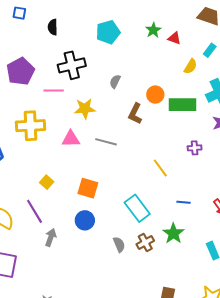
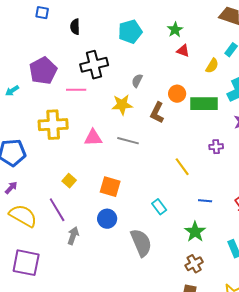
red triangle: (174, 38) -> (183, 51), moved
yellow star: (85, 109) -> (122, 105), moved
cyan rectangle: (137, 208) -> (159, 207), size x0.6
brown cross: (145, 242) -> (194, 264), moved
gray semicircle: (119, 244) -> (141, 243), size x1.8

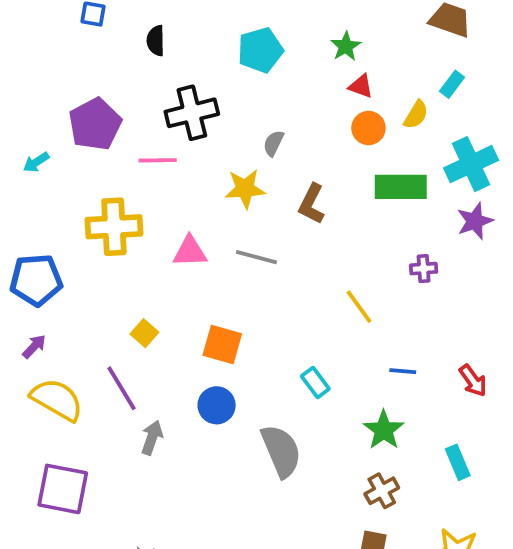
orange circle: (177, 94) -> (368, 128), moved

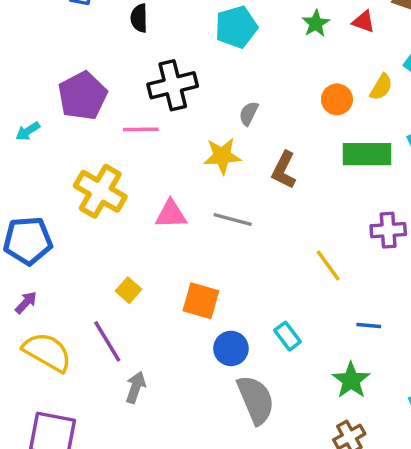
red triangle: (361, 86) -> (363, 22), moved
yellow cross: (114, 227) -> (100, 191), turned 33
purple cross: (424, 269) -> (388, 230), size x1.4
blue circle: (217, 405) -> (231, 348), moved

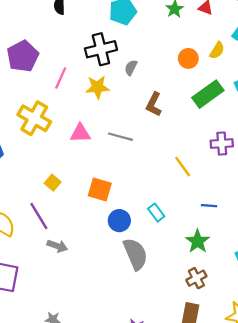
black cross: (173, 85) -> (101, 49), moved
pink line: (141, 129) -> (61, 78), turned -65
green rectangle: (367, 154) -> (208, 94), turned -36
yellow star: (222, 156) -> (97, 87), moved
gray arrow: (136, 387) -> (57, 246), turned 90

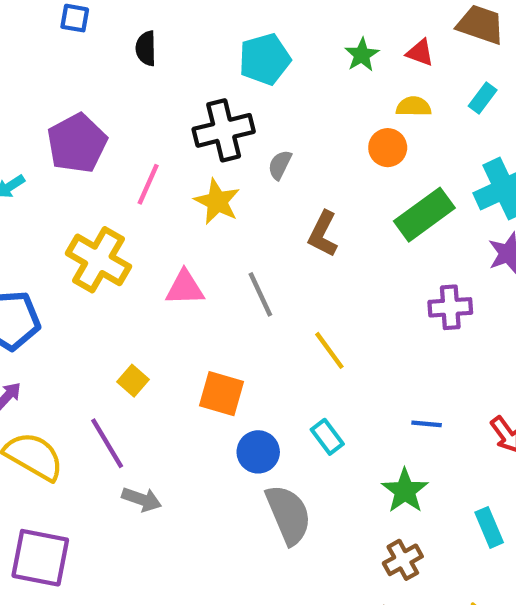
yellow semicircle: (217, 50) -> (414, 107), moved, turned -120
yellow star: (97, 87) -> (217, 202), turned 30
gray line: (120, 137) -> (260, 294), turned 50
yellow line: (183, 167) -> (329, 350), moved

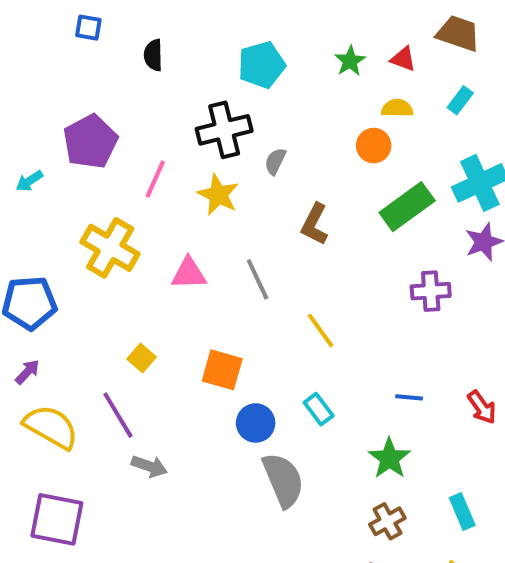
cyan rectangle: (489, 527) -> (462, 511), moved

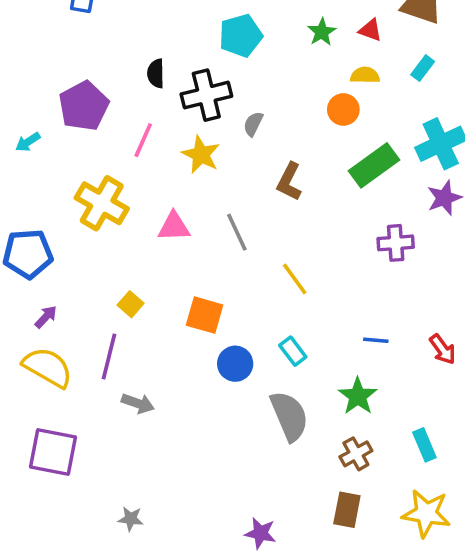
black semicircle: (153, 55) -> (156, 73), moved
purple arrow: (27, 372) -> (46, 317), moved
purple line: (118, 415) -> (109, 356), turned 45
gray semicircle: (283, 480) -> (289, 416), moved

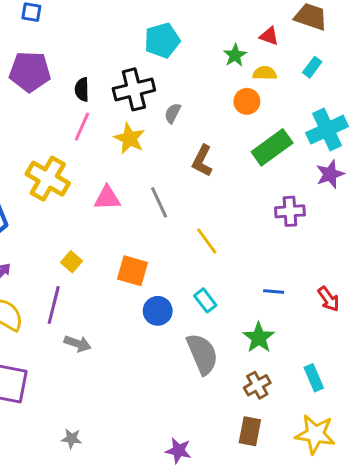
green star: (322, 32) -> (235, 55), moved
black semicircle: (156, 73) -> (82, 89), moved
purple pentagon: (84, 106) -> (30, 72), moved, turned 30

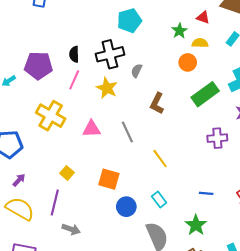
purple pentagon: (30, 72) -> (38, 66), moved

